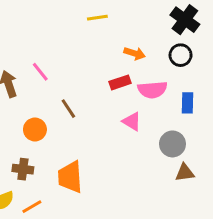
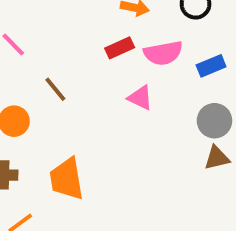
blue rectangle: (188, 103) -> (211, 66), turned 72
gray circle: (172, 144) -> (214, 121), moved

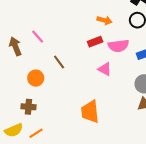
orange trapezoid: (67, 179) -> (90, 112), moved

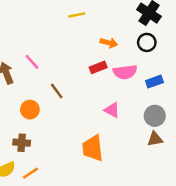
pink triangle: (105, 69) -> (112, 110), moved

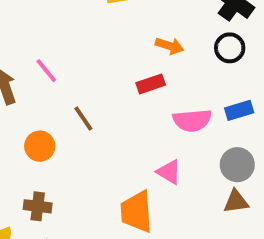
pink semicircle: (125, 72) -> (192, 120), moved
pink triangle: (112, 110) -> (169, 172), moved
brown cross: (22, 143) -> (38, 206), moved

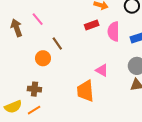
pink semicircle: (192, 120) -> (113, 31), moved, turned 96
orange circle: (40, 146) -> (43, 58), moved

